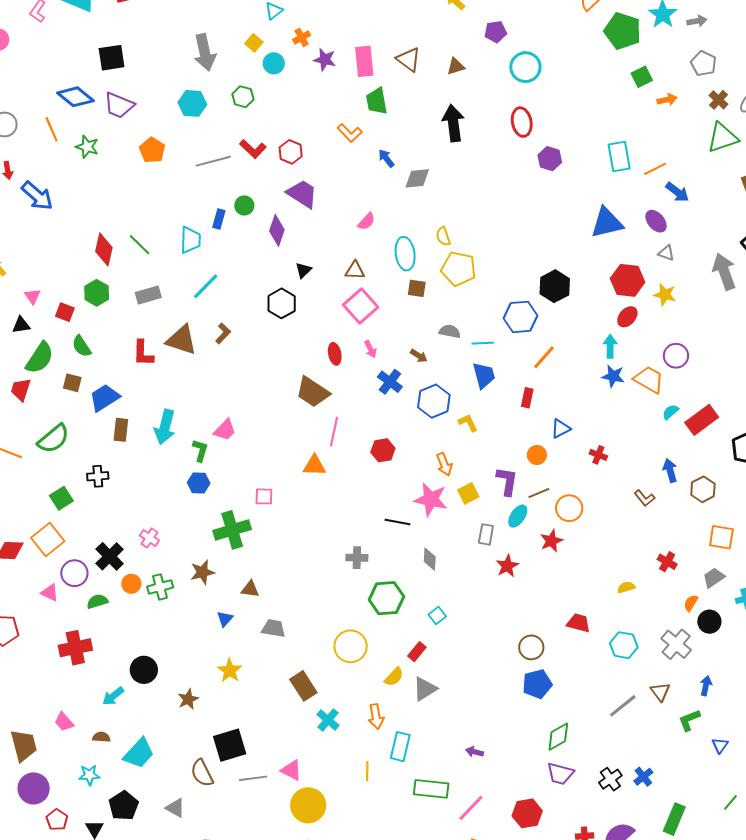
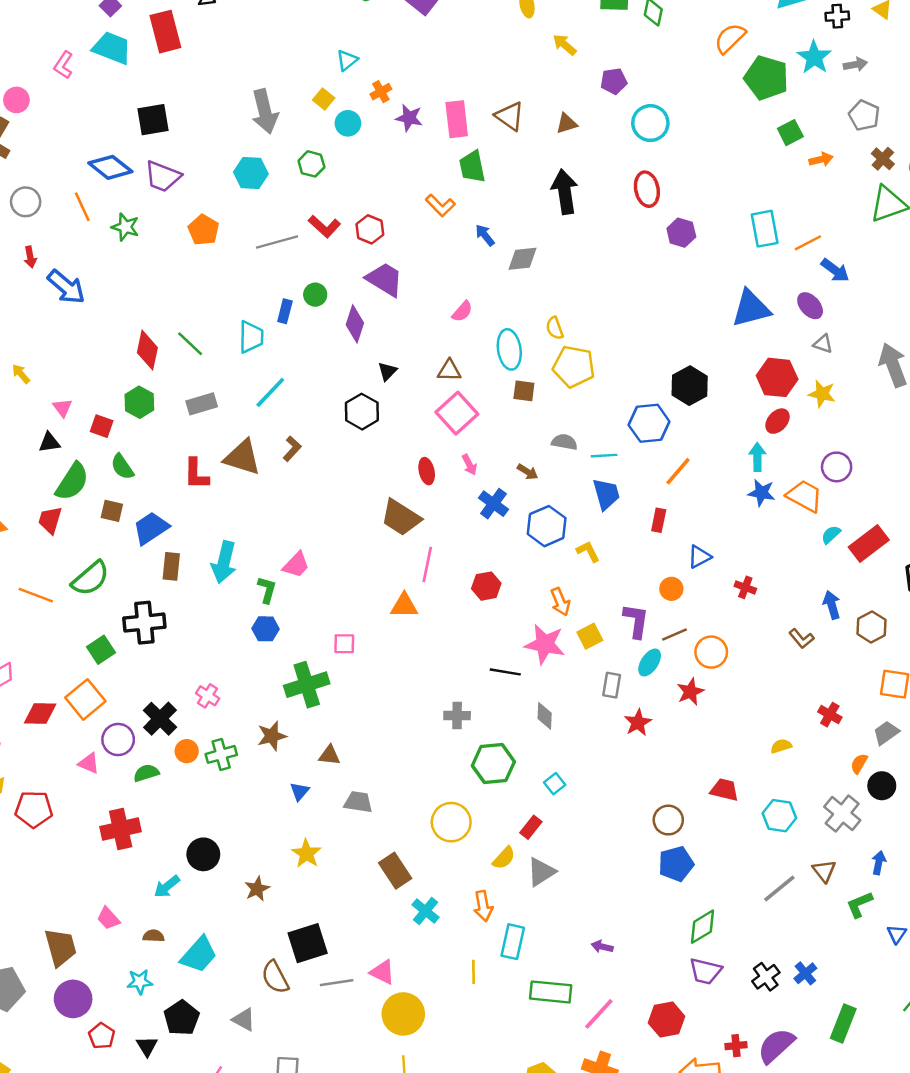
black cross: (98, 476) -> (144, 623), size x1.6

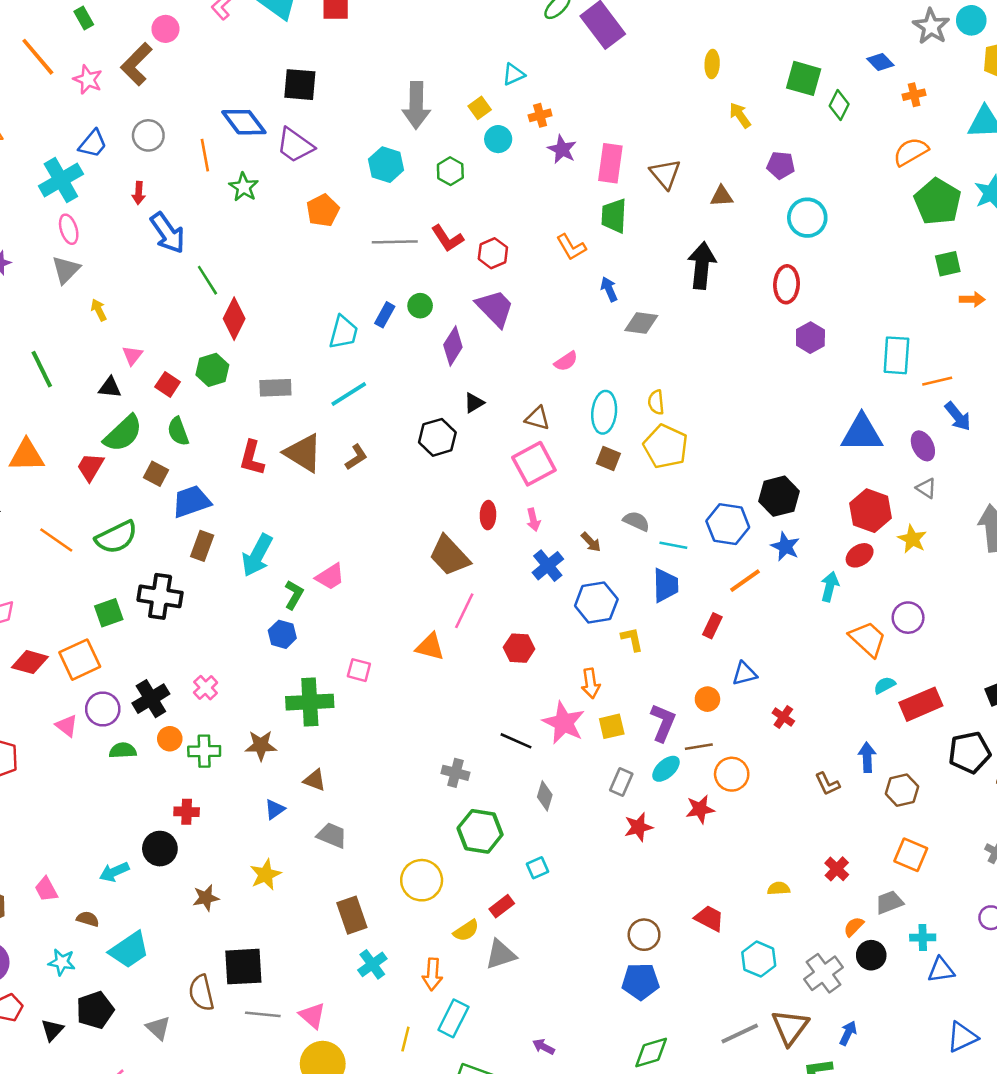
green line: (190, 344) -> (207, 280), moved
blue star: (761, 493) -> (785, 547), moved
red cross: (121, 829) -> (187, 812), moved, size x0.6
brown triangle: (824, 871) -> (790, 1027), size x1.5

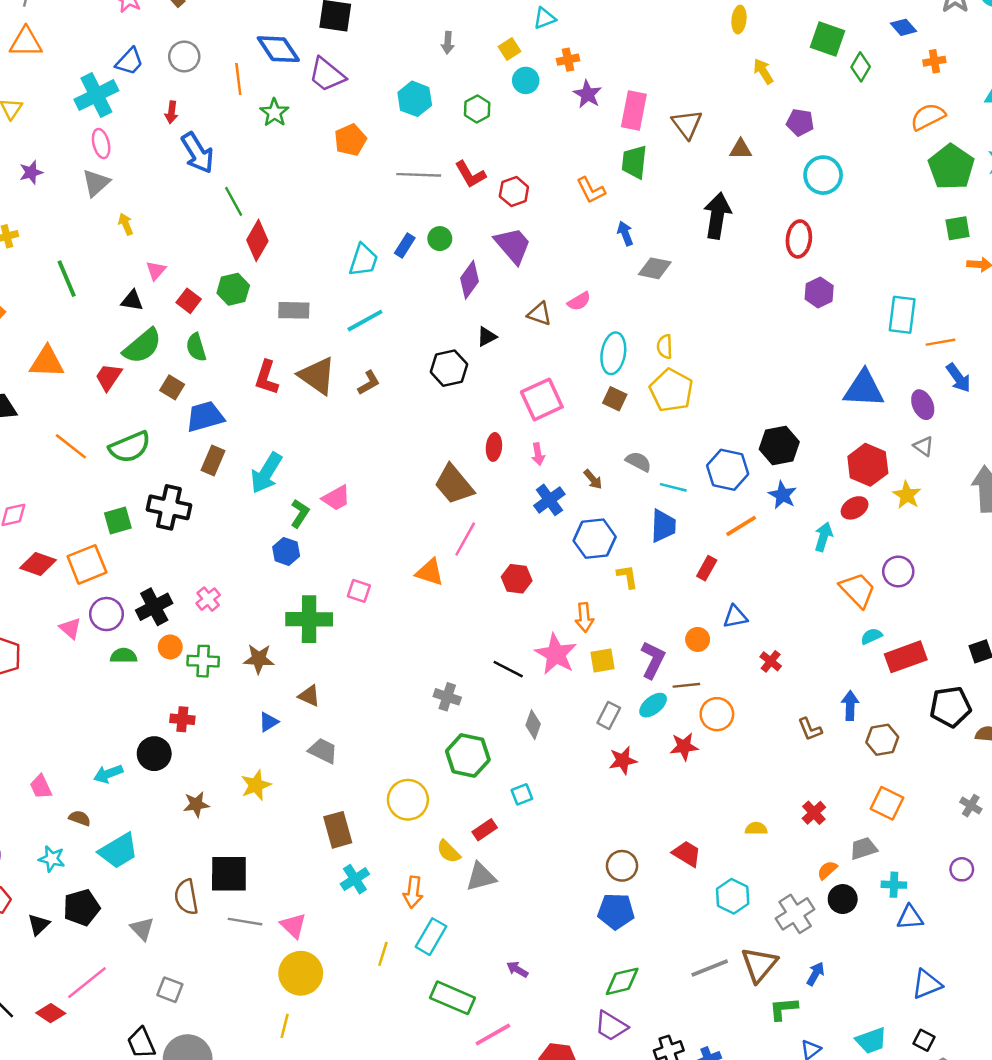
gray arrow: (416, 105) -> (448, 43), size x0.5
brown triangle: (537, 418) -> (539, 314), moved
yellow semicircle: (466, 931) -> (449, 852), turned 75

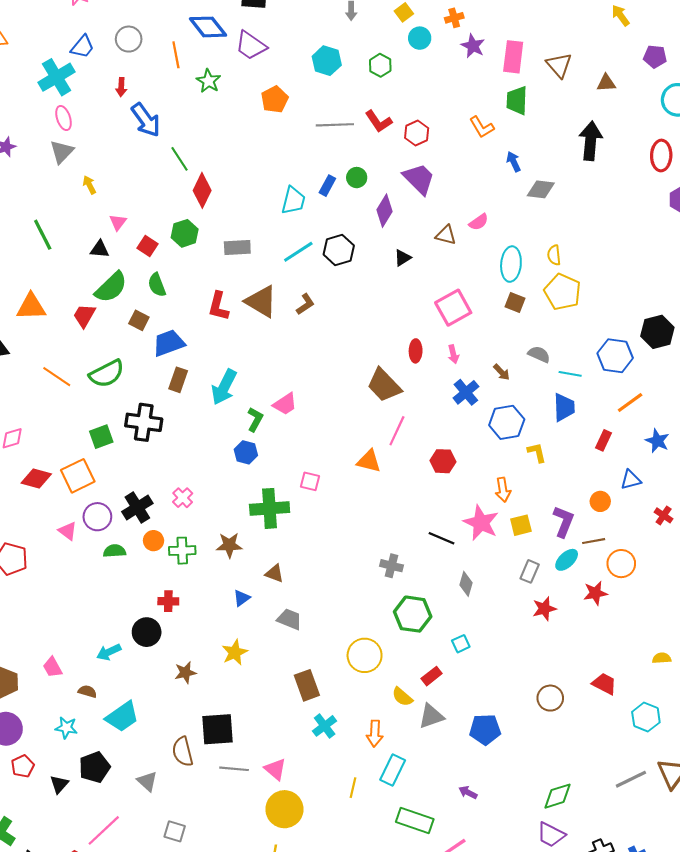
black hexagon: (449, 368) -> (339, 250), moved
blue star: (783, 495) -> (657, 441), moved
blue pentagon: (616, 911) -> (485, 729), moved

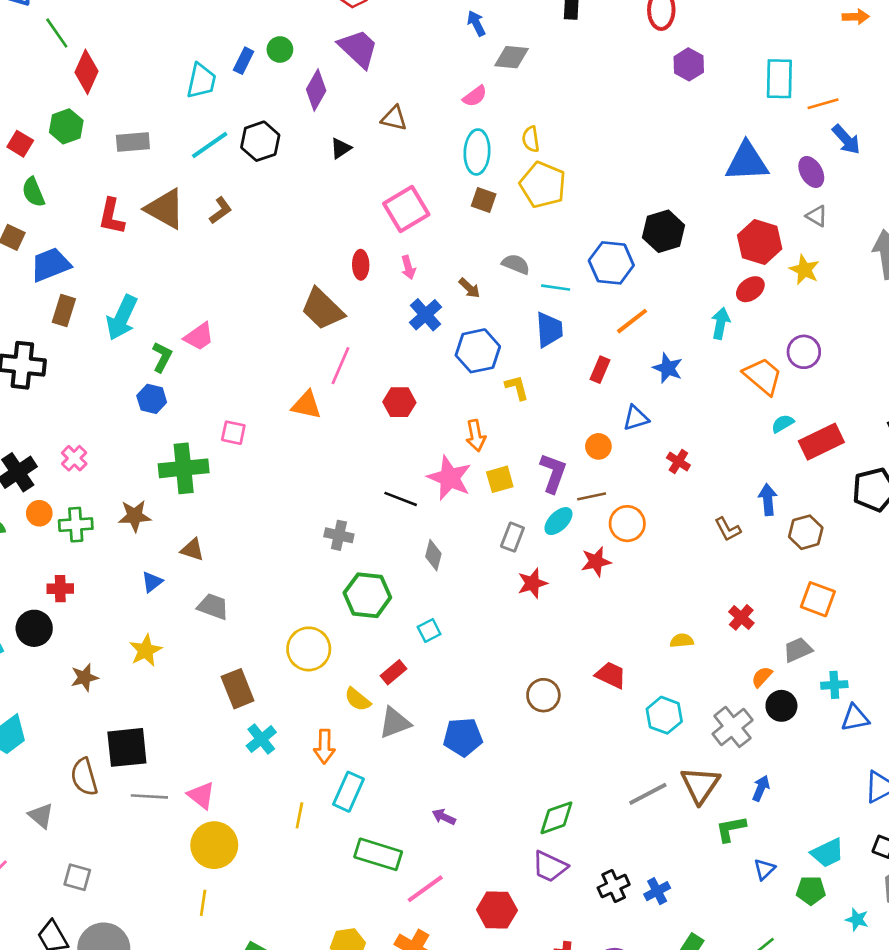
pink semicircle: (479, 222) -> (475, 96), moved

